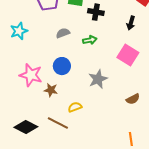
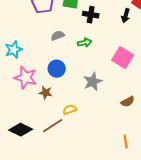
black arrow: (131, 23) -> (126, 16), moved
cyan star: (19, 31) -> (14, 50), moved
brown line: (58, 123) -> (53, 126), turned -60

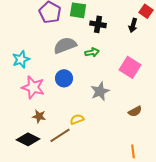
gray semicircle: (58, 36) -> (65, 45), size x1.6
brown star: (46, 93) -> (39, 116), moved

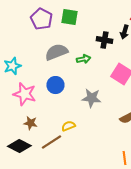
black cross: (98, 24) -> (104, 40), moved
gray star: (100, 91) -> (91, 98), turned 30

